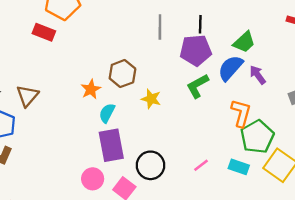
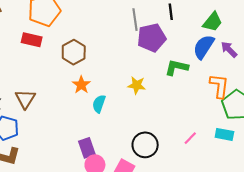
purple pentagon: (196, 50) -> (152, 38), moved
brown hexagon: (122, 74) -> (74, 52), moved
green L-shape: (198, 86) -> (177, 67), turned 50
purple rectangle: (111, 145) -> (87, 148), moved, size x0.7

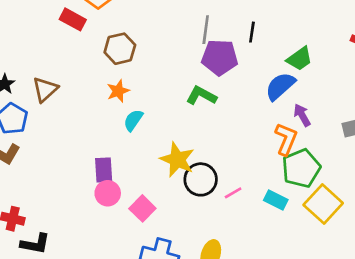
purple arrow: (229, 49) -> (302, 115), moved
green L-shape: (177, 67) -> (201, 96), moved
yellow star: (137, 85) -> (177, 160), moved, size x1.5
black circle: (145, 145) -> (201, 179), moved

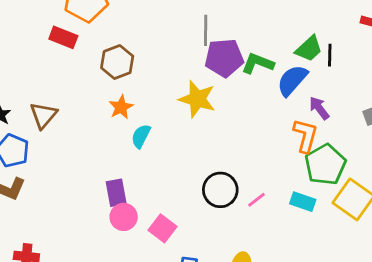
black line: (252, 32) -> (330, 55), moved
green L-shape: (201, 96) -> (258, 63), moved
yellow star: (177, 160) -> (197, 99), moved

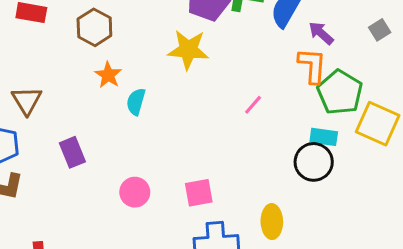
black circle: (220, 190) -> (314, 162), moved
purple rectangle: (116, 193) -> (72, 152), moved
pink line: (256, 200) -> (253, 105), moved
pink square: (163, 228) -> (199, 193), moved, turned -36

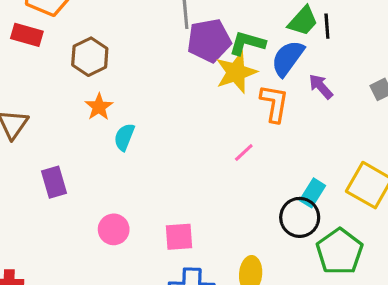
yellow star: (188, 50) -> (236, 72), moved, turned -30
orange L-shape: (312, 66) -> (274, 103), moved
green pentagon: (340, 92) -> (340, 252), moved
cyan rectangle: (324, 137) -> (313, 193), turned -72

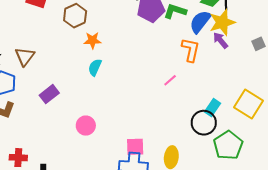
yellow star: (236, 72) -> (222, 22), moved
orange star: (99, 107) -> (92, 40), moved, turned 30
purple rectangle: (54, 182) -> (49, 94), turned 66
pink square: (179, 237) -> (135, 147), moved

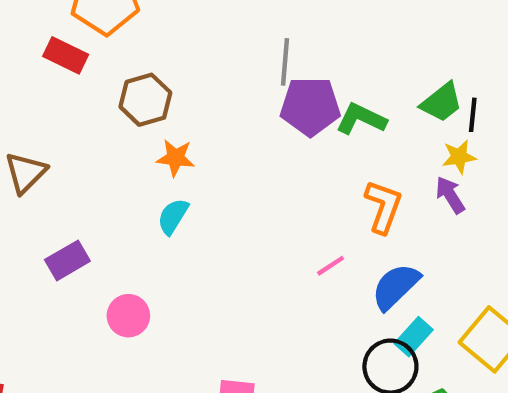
blue semicircle: (200, 22) -> (396, 287), moved
yellow star: (222, 22) -> (459, 157), size x0.6
pink circle: (86, 126) -> (128, 316), moved

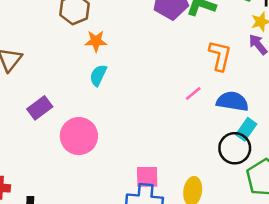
blue semicircle: (396, 287) -> (232, 101), turned 60
pink circle: (128, 316) -> (79, 136), size x1.5

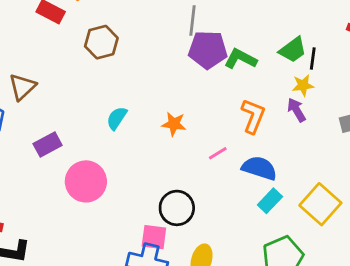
orange star: (96, 41) -> (174, 124), moved
black circle: (235, 148) -> (177, 208), moved

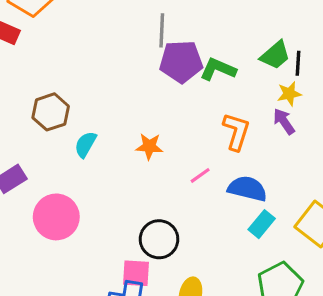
brown hexagon: (101, 42) -> (51, 112), moved

